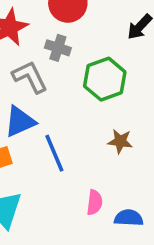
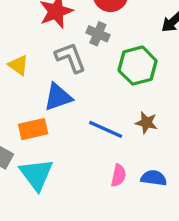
blue line: (54, 153) -> (106, 129), moved, turned -48
blue semicircle: (129, 218) -> (154, 178), moved

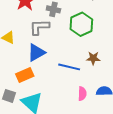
gray L-shape: (70, 58) -> (39, 27), turned -60

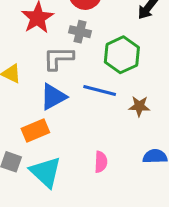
blue line: (69, 67) -> (100, 91), moved
pink semicircle: (82, 94) -> (101, 162), moved

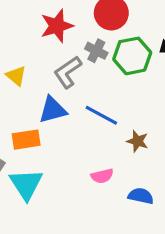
green hexagon: (122, 55) -> (132, 56), moved
gray L-shape: (58, 58) -> (68, 72), turned -48
pink semicircle: (101, 162) -> (102, 176), moved, turned 60

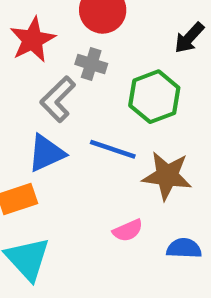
green hexagon: (132, 56) -> (154, 97), moved
brown star: (137, 141) -> (167, 176), size x1.6

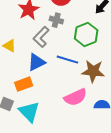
pink semicircle: (128, 230) -> (75, 97), size x1.6

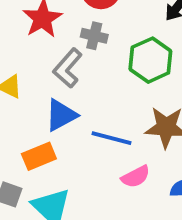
blue line: (67, 60) -> (111, 138), moved
pink semicircle: (75, 97) -> (136, 177), size x0.7

